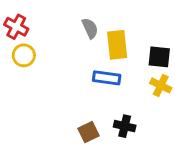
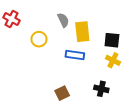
yellow circle: (24, 55) -> (39, 39), moved
black cross: (125, 126) -> (101, 89), moved

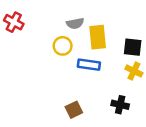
gray semicircle: (63, 20) -> (75, 23), turned 104
yellow circle: (39, 39) -> (63, 46), moved

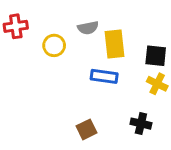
red cross: (14, 22) -> (16, 26), turned -36
yellow circle: (63, 46) -> (54, 45), moved

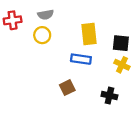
gray semicircle: (88, 28) -> (46, 15), moved
brown square: (86, 129) -> (67, 88), moved

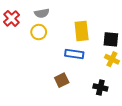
red cross: (13, 20) -> (12, 18), turned -35

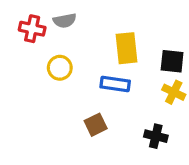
red cross: (12, 18) -> (32, 29), moved, turned -35
yellow circle: (39, 32) -> (60, 68), moved

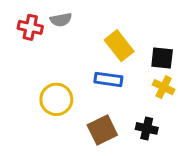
yellow rectangle: (127, 48) -> (119, 46), turned -32
yellow circle: (60, 68) -> (56, 99), moved, size x1.4
brown square: (96, 125) -> (102, 130), moved, size x1.4

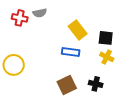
yellow circle: (56, 99) -> (14, 65), moved

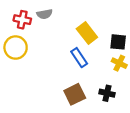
blue rectangle: (71, 52) -> (79, 58), turned 48
yellow circle: (14, 65) -> (16, 48), moved

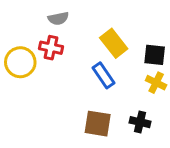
red cross: (22, 20) -> (51, 48), moved
brown square: (75, 94) -> (98, 124), turned 35

